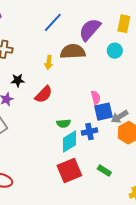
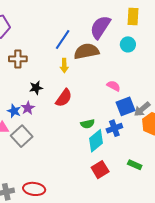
blue line: (53, 22) -> (63, 40), moved
pink semicircle: (96, 98) -> (114, 86), moved, turned -40
red square: (69, 170) -> (100, 170), size x0.7

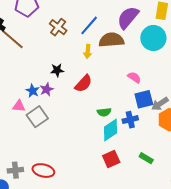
cyan circle: (128, 44) -> (153, 38), size x1.6
brown cross: (18, 59) -> (58, 27), moved, turned 30

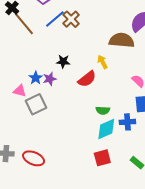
blue line: (89, 25) -> (55, 19), moved
yellow arrow: (88, 51) -> (102, 62), moved, turned 136

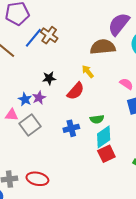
blue cross: (127, 122) -> (71, 128), moved
red square: (102, 158) -> (106, 154), moved

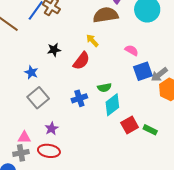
purple star: (39, 98) -> (52, 128), moved
pink triangle: (12, 115) -> (24, 137), moved
red square: (106, 154) -> (130, 125), moved

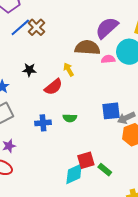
pink semicircle: (132, 50) -> (108, 59), moved, turned -48
cyan diamond: (112, 105) -> (74, 174), moved

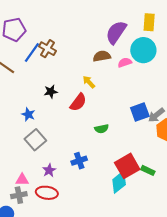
brown semicircle: (87, 48) -> (102, 56), size x0.7
blue cross: (43, 123) -> (79, 161), moved
red square: (86, 160) -> (127, 166), size x1.4

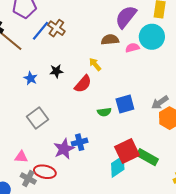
blue square: (140, 112) -> (125, 104), moved
blue star: (28, 114) -> (31, 78), moved
purple star: (49, 170) -> (64, 149), moved, size x1.5
green rectangle: (148, 170) -> (147, 157), size x1.5
gray cross: (19, 195) -> (28, 179), moved, turned 35

